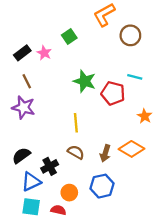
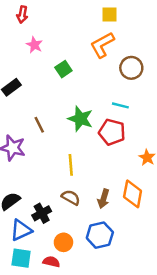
pink star: (44, 53) -> (34, 45), moved
cyan line: (135, 77) -> (120, 105), moved
brown line: (27, 81) -> (39, 125), moved
orange diamond: (132, 149) -> (133, 194), turned 70

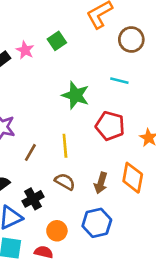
pink star: (34, 45) -> (25, 50), moved
brown line: (39, 125) -> (30, 152), moved, turned 56
red pentagon: (112, 132) -> (110, 126), moved

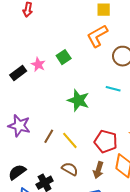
red pentagon: (110, 126) -> (106, 141), moved
yellow line: (65, 146) -> (70, 140), turned -36
brown line: (30, 152) -> (49, 136), moved

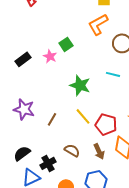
pink star: (38, 64) -> (50, 56), moved
yellow line: (70, 140) -> (83, 116), moved
brown arrow: (98, 170) -> (99, 151), turned -42

